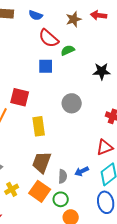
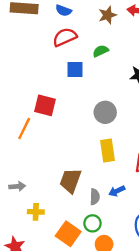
red semicircle: (49, 38) -> (65, 37), moved, turned 115
yellow rectangle: (39, 126) -> (108, 150), moved
yellow cross: (12, 189) -> (36, 212), turned 32
orange square: (40, 191) -> (68, 234), moved

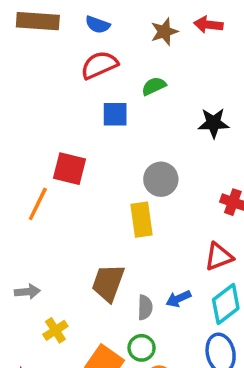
yellow rectangle: (108, 150) -> (142, 220), moved
yellow cross: (36, 212) -> (55, 330), turned -35

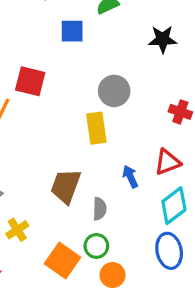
blue arrow: (178, 299) -> (130, 177), moved, turned 90

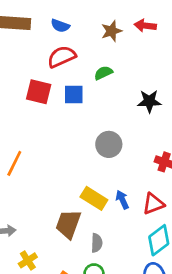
red square: (30, 81) -> (39, 92), moved
yellow rectangle: (96, 128) -> (94, 198), moved, turned -50
blue arrow: (130, 177) -> (122, 200), moved

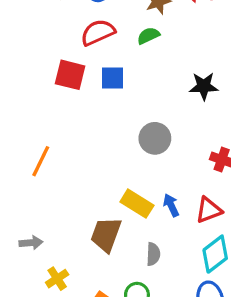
green semicircle: (103, 73) -> (148, 36), moved
gray semicircle: (97, 243) -> (153, 254), moved

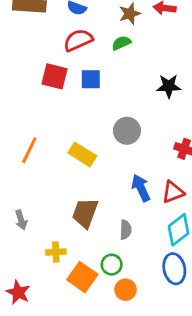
yellow rectangle: (137, 204) -> (82, 154), moved
blue arrow: (171, 205) -> (141, 188), size x1.4
gray arrow: (31, 243) -> (21, 220), turned 78
yellow cross: (57, 279) -> (56, 252), moved, turned 30

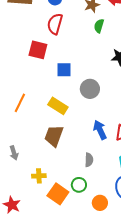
red semicircle: (78, 40) -> (55, 24), turned -50
green semicircle: (121, 43) -> (99, 26), moved, turned -48
blue square: (91, 79) -> (64, 70), moved
brown trapezoid: (85, 213) -> (54, 136), moved
orange circle: (126, 290) -> (100, 203), moved

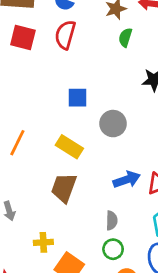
red square: (38, 50) -> (23, 38), moved
blue arrow: (100, 130) -> (127, 180), turned 96
green circle: (79, 185) -> (113, 249), moved

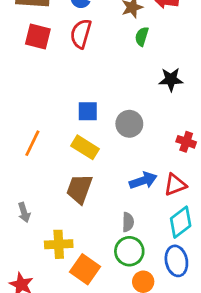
blue square: (78, 98) -> (88, 111), moved
yellow cross: (43, 242) -> (59, 244), size x1.4
green circle: (113, 249) -> (129, 251), size x1.4

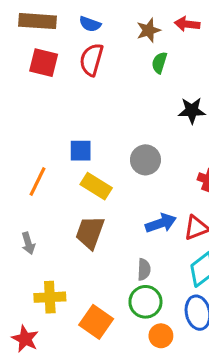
blue square: (88, 111) -> (81, 151), moved
gray arrow: (24, 212) -> (28, 243), moved
yellow cross: (59, 244) -> (50, 297), moved

